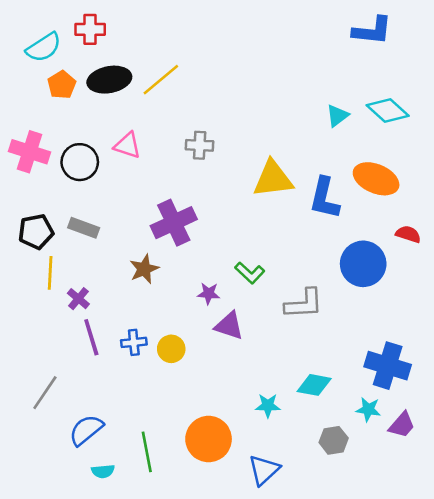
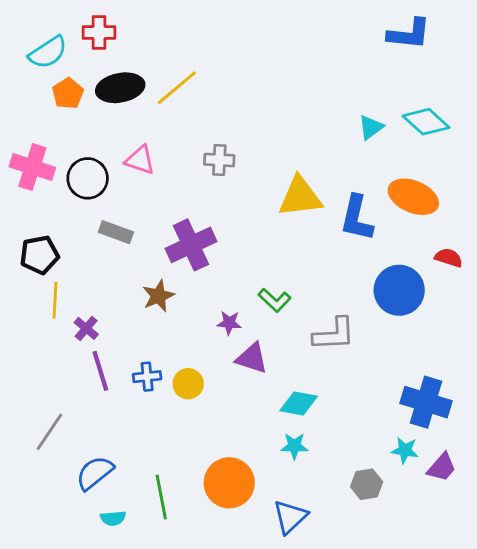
gray rectangle: (84, 228) -> (116, 232), moved
cyan diamond: (314, 385) -> (299, 404), moved

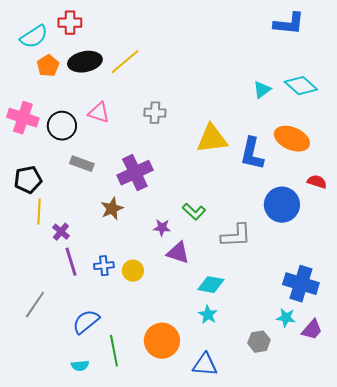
cyan star: (294, 446) -> (208, 315), turned 30
blue semicircle: (95, 473) -> (86, 322), moved
blue triangle: (290, 517) -> (205, 365), turned 48

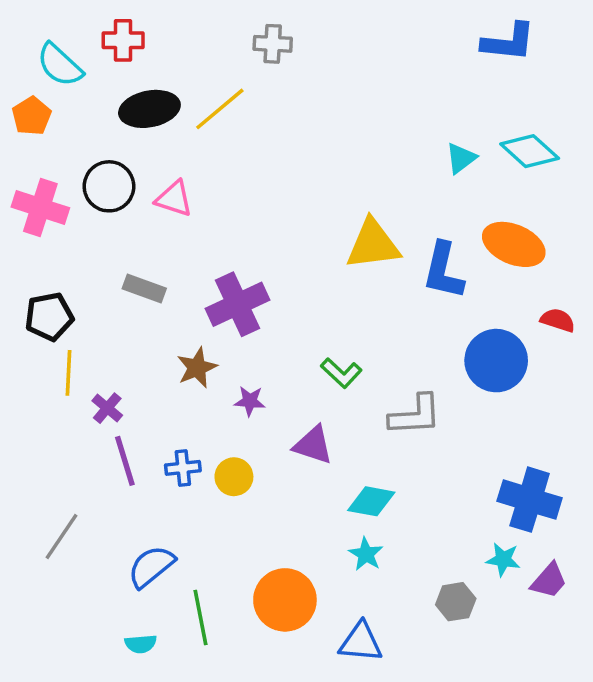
cyan semicircle: (34, 37) -> (60, 65), turned 76
orange pentagon: (48, 66) -> (32, 116), moved
gray cross: (155, 113) -> (273, 44), moved
black circle: (62, 126) -> (109, 186), moved
purple star: (162, 228) -> (250, 401), moved

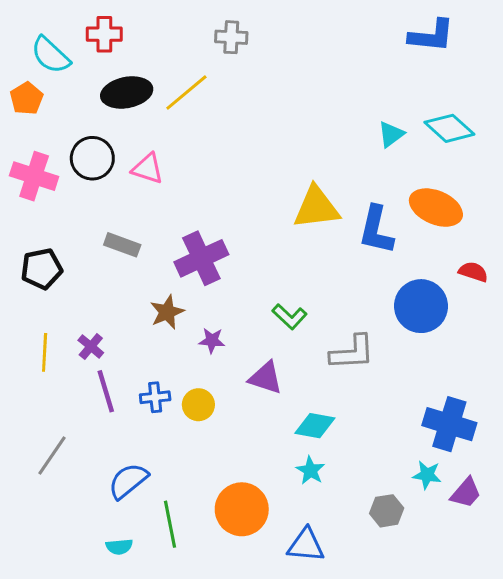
yellow line: (69, 373) -> (45, 352), moved

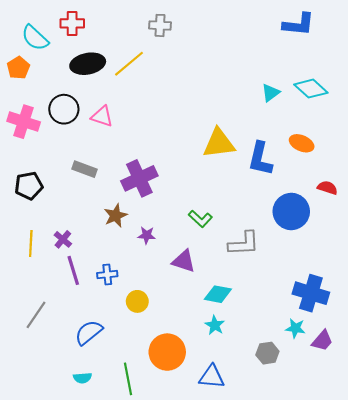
orange ellipse: (436, 208) -> (302, 143), size x0.7
yellow circle: (198, 405) -> (137, 301), moved
green line: (170, 524) -> (128, 379), moved

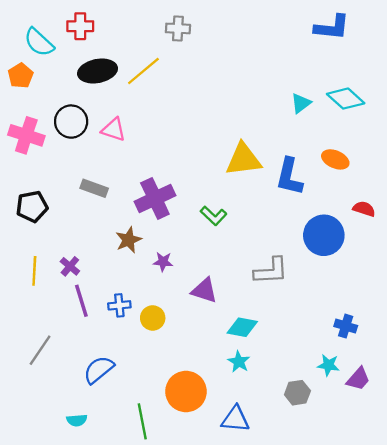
green L-shape: (200, 219) -> (214, 216), moved
blue cross: (311, 293) -> (346, 326), size x0.6
yellow circle: (137, 301) -> (153, 318), moved
cyan semicircle: (82, 378) -> (77, 420), moved

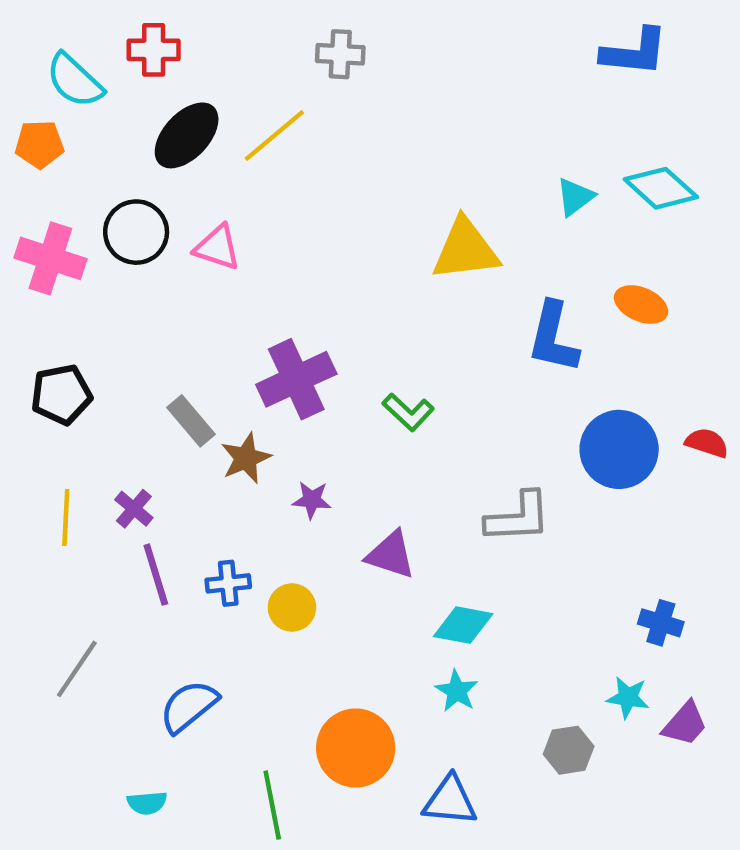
black ellipse: (98, 71) -> (187, 135), turned -36
orange pentagon: (21, 76) -> (39, 144), turned 30
yellow triangle: (243, 159) -> (465, 250), moved
gray rectangle: (94, 188) -> (191, 421), moved, turned 30
red semicircle: (364, 209) -> (707, 443), moved

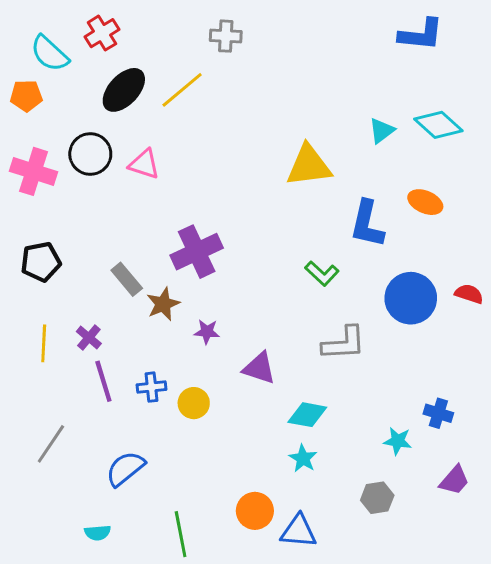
red cross: (154, 50) -> (102, 33), turned -32
green L-shape: (408, 412) -> (322, 273), moved
cyan star: (628, 698) -> (398, 441), moved
orange circle: (356, 748) -> (255, 511), moved, size x0.7

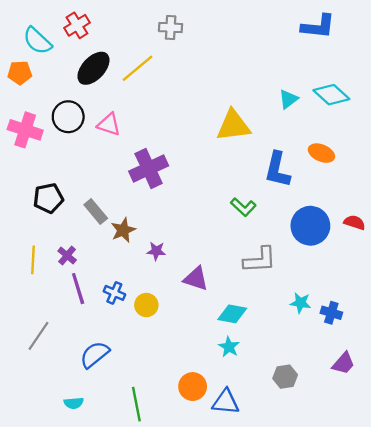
purple cross: (197, 252) -> (149, 168), moved
black pentagon: (41, 262) -> (48, 198), moved
blue cross: (151, 387) -> (114, 293), turned 30
cyan star: (398, 441) -> (301, 303), moved

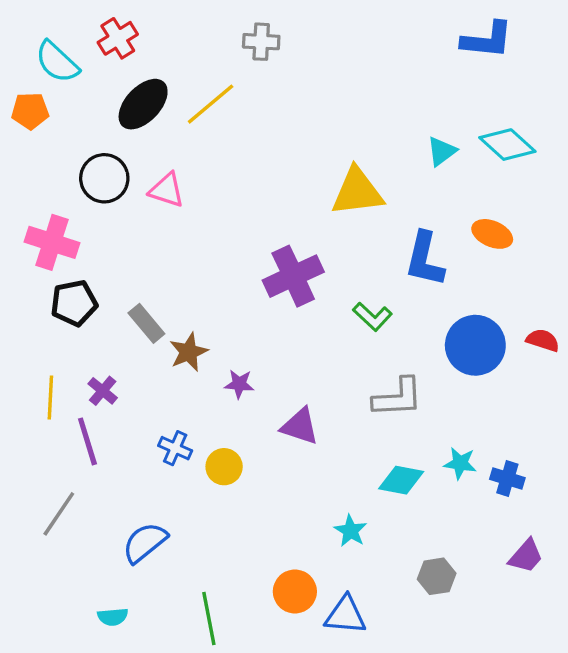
pink cross: (25, 130) -> (52, 242), moved
purple cross: (149, 168) -> (293, 276), moved
purple line: (78, 289) -> (87, 441), moved
cyan diamond: (232, 314) -> (401, 480), moved

